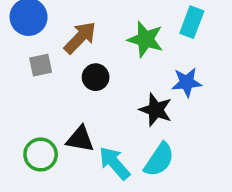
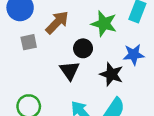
black circle: (96, 77) -> (83, 48), moved
black triangle: (80, 139) -> (69, 71), moved, turned 45

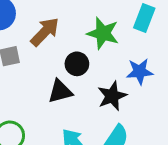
black triangle: (69, 71) -> (60, 91), turned 50
black star: (111, 74) -> (112, 96), turned 30

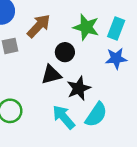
cyan rectangle: (144, 18) -> (116, 28), moved
black star: (112, 96) -> (79, 88), moved

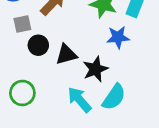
black circle: (65, 52) -> (38, 45), moved
blue star: (116, 58) -> (118, 37), moved

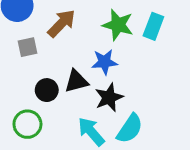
blue star: (118, 37) -> (105, 62), moved
black circle: (38, 45) -> (47, 90), moved

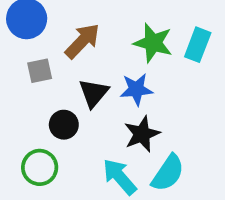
black triangle: (76, 81) -> (94, 93), moved, turned -35

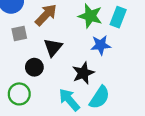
blue star: (136, 89) -> (101, 45), moved

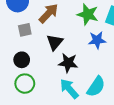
black circle: (34, 67) -> (22, 60), moved
black star: (83, 73) -> (68, 63), moved, turned 30

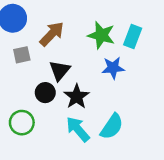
black circle: (22, 60) -> (45, 93), moved
black star: (68, 63) -> (77, 97), turned 30

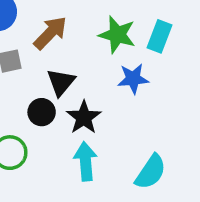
cyan semicircle: (112, 127) -> (151, 172), moved
cyan arrow: (78, 129) -> (86, 161), turned 36

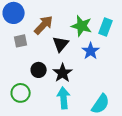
blue star: (133, 79) -> (91, 51), turned -30
black triangle: (61, 82) -> (61, 44), moved

